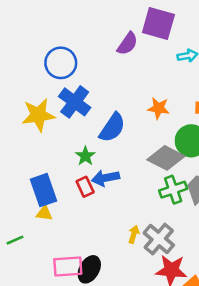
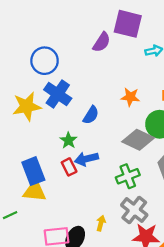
blue semicircle: (112, 128) -> (91, 115), size x0.7
green cross: (173, 190) -> (128, 176), moved
yellow triangle: (44, 213) -> (35, 191), size x1.6
yellow arrow: (134, 234) -> (101, 223), moved

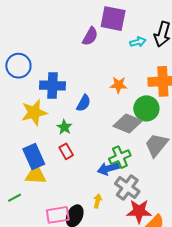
blue circle: (45, 61) -> (18, 66), moved
blue cross: (58, 94) -> (53, 85), turned -30
yellow star: (27, 106) -> (34, 113), moved
blue arrow: (86, 159) -> (108, 169), moved

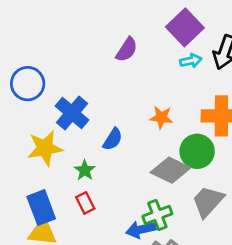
purple square: (113, 19) -> (185, 27), moved, turned 32
blue cross: (53, 85) -> (72, 113), turned 35

